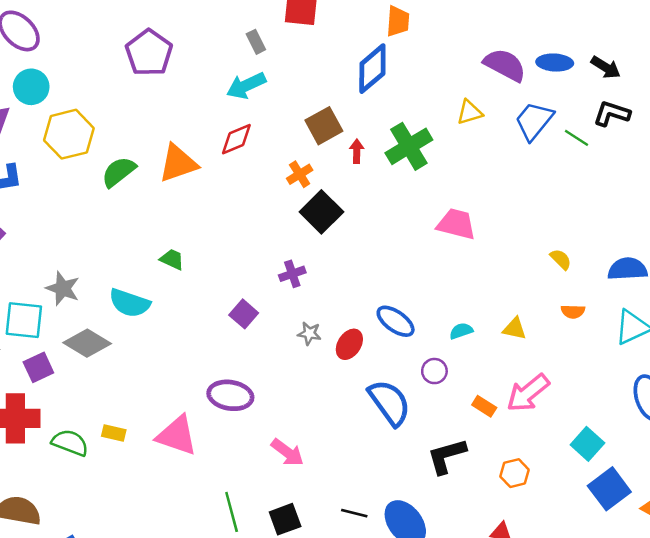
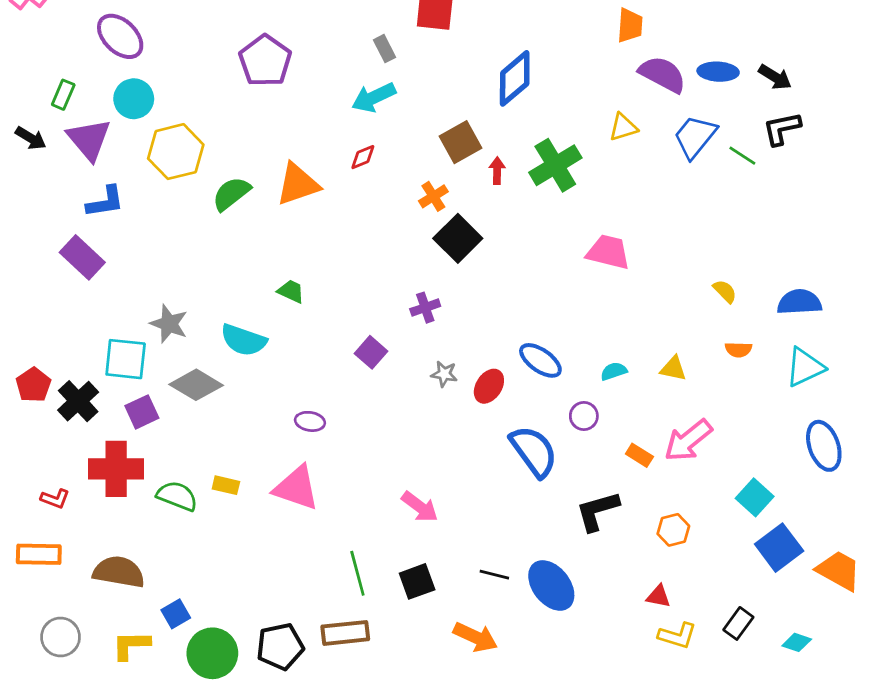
orange trapezoid: (398, 21) -> (630, 26), moved
black L-shape: (612, 114) -> (782, 129), turned -30
red diamond: (236, 139) -> (363, 157), size x0.7
purple ellipse: (230, 395) -> (310, 421), moved, size x0.6

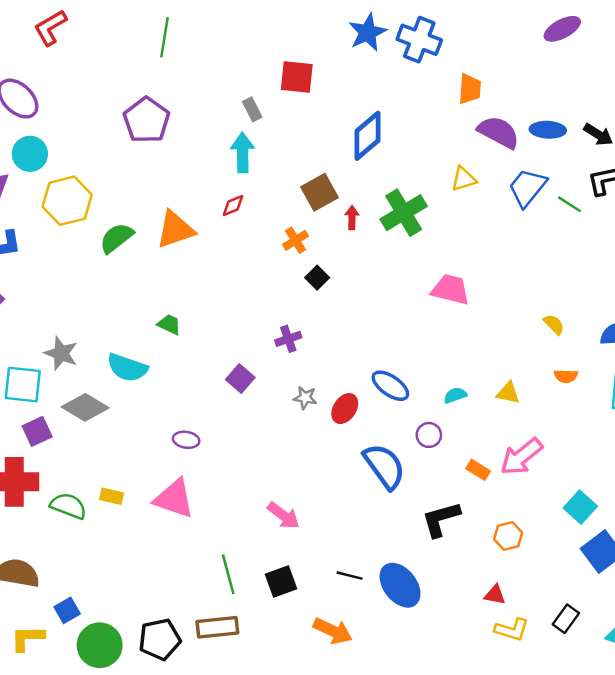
cyan arrow: (374, 97) -> (243, 153), turned 114
black square: (458, 238) -> (317, 278), size x0.6

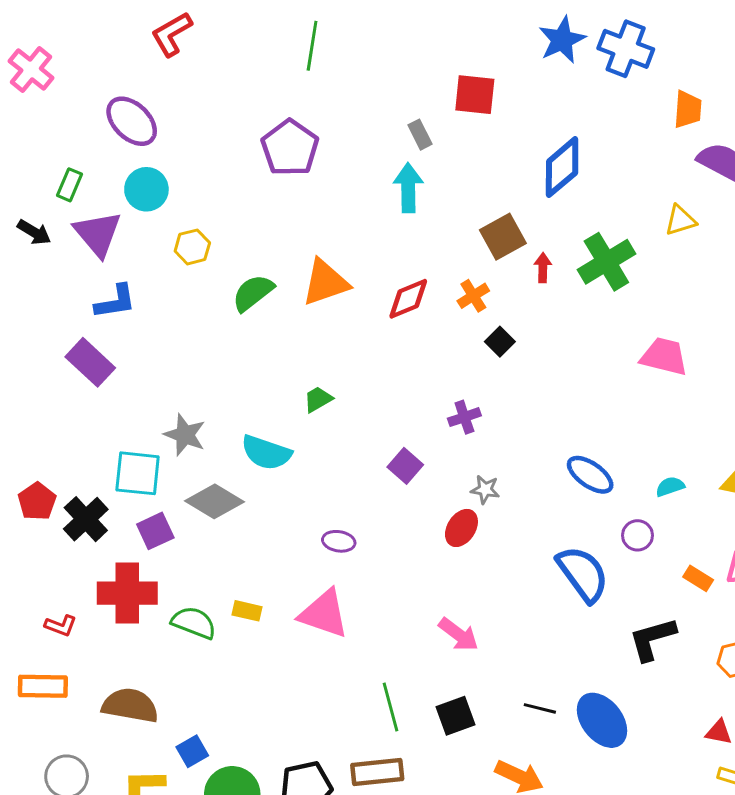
yellow hexagon: (67, 201) -> (192, 247), size x0.6
red diamond: (233, 205) -> (408, 299), moved, size x1.5
green trapezoid: (169, 324) -> (318, 399), turned -55
red ellipse: (345, 409) -> (461, 528), moved

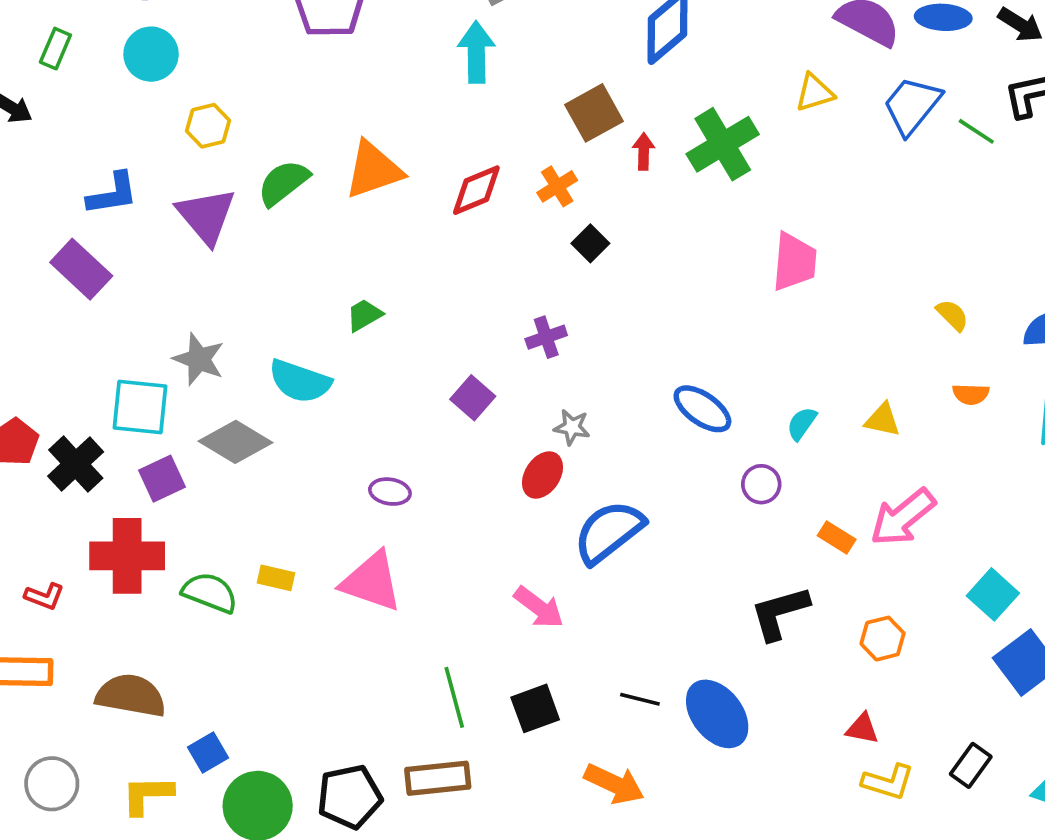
purple triangle: (98, 234) -> (206, 216), moved
pink trapezoid: (664, 356) -> (794, 262), turned 81
cyan semicircle: (670, 487) -> (802, 424), turned -36
blue semicircle: (583, 574) -> (609, 532), moved, turned -92

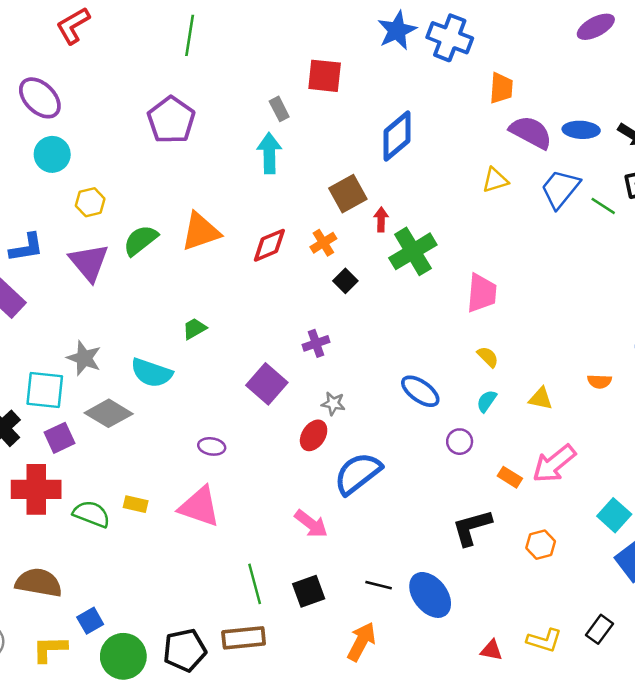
green cross: (723, 144) -> (413, 251), moved
yellow semicircle: (952, 315) -> (488, 357), moved
purple square: (473, 398) -> (267, 384), size x1.4
red triangle: (862, 729) -> (491, 650), moved
orange arrow: (614, 784) -> (361, 642), turned -87

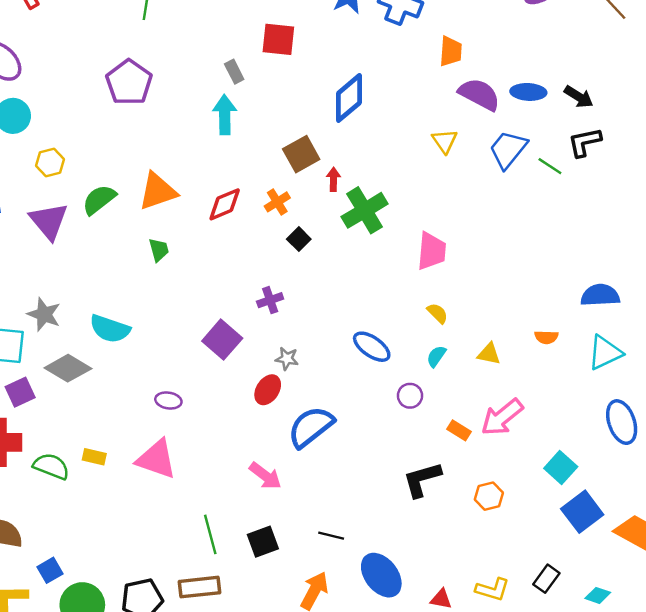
yellow triangle: (495, 180) -> (445, 141), turned -48
green trapezoid: (195, 329) -> (159, 250), moved, turned 105
blue ellipse: (430, 595) -> (381, 575), moved

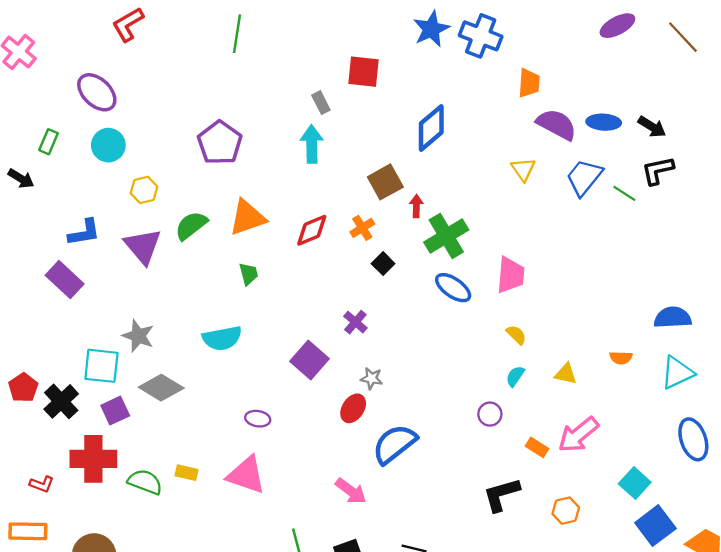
purple pentagon: (129, 82) -> (220, 143), moved
purple cross: (270, 300) -> (355, 322), turned -30
cyan semicircle: (110, 329) -> (222, 338), moved, turned -30
blue ellipse: (372, 347) -> (453, 288), moved

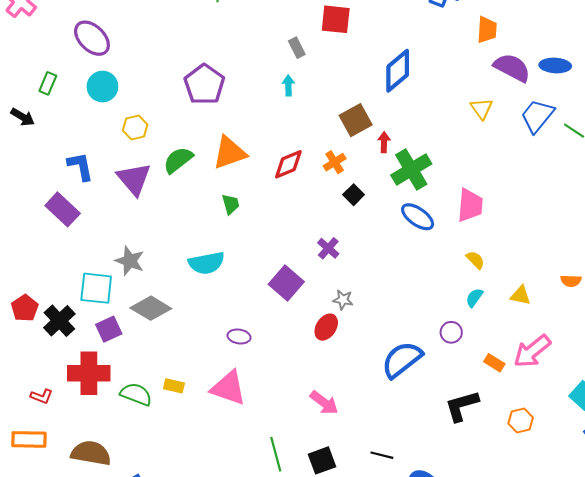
cyan arrow: (312, 144) -> (288, 85), size x0.6
blue L-shape: (84, 232) -> (80, 166), turned -92
blue semicircle: (394, 444) -> (402, 360), moved

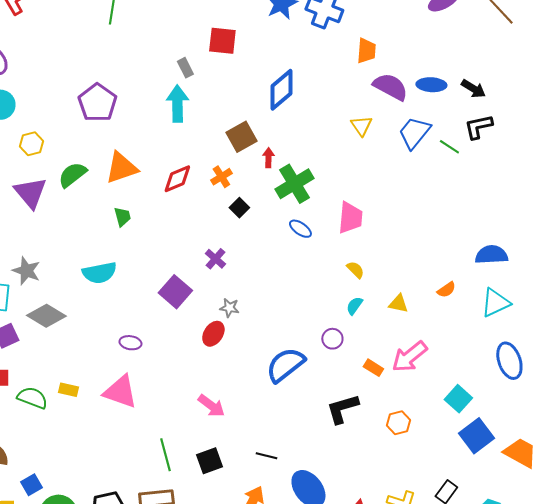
cyan arrow: (288, 85) -> (177, 104), size x1.8
blue ellipse: (418, 217) -> (300, 229), size x0.7
orange semicircle: (571, 281) -> (446, 290), turned -36

